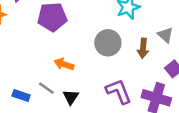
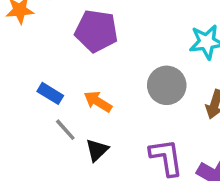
blue rectangle: (21, 95) -> (50, 93), moved

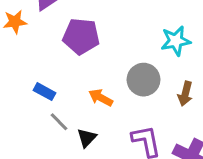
orange arrow: (98, 102) -> (101, 98), moved

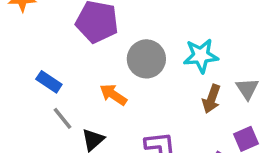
cyan star: (176, 41) -> (201, 56), moved
gray circle: (144, 80) -> (146, 59), moved

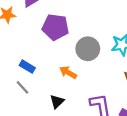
gray line: (62, 118) -> (23, 87), moved

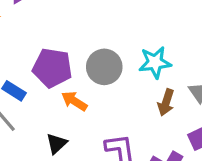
purple pentagon: (55, 27) -> (52, 68), moved

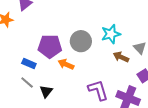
brown arrow: (166, 102) -> (121, 57), turned 105
black triangle: (57, 144) -> (46, 91), moved

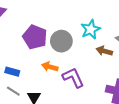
purple pentagon: (50, 46) -> (35, 37), moved, turned 30
purple L-shape: (98, 90) -> (73, 78), moved

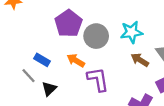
blue rectangle: (12, 72) -> (42, 60), moved

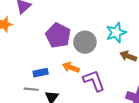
blue rectangle: (42, 60) -> (41, 73), turned -32
gray line: (29, 76) -> (31, 89), turned -32

